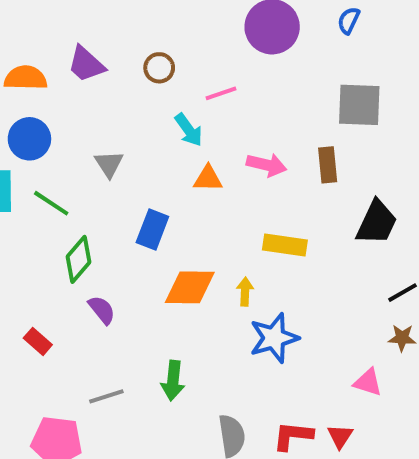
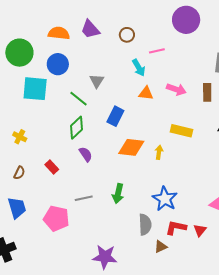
green line: (51, 203) -> (78, 99), moved
blue star: (274, 338) -> (165, 199), moved, turned -30

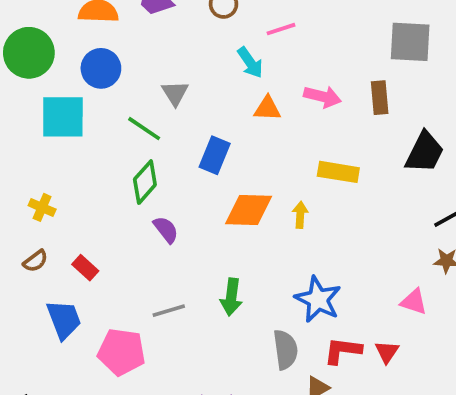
red rectangle: (52, 167) -> (85, 268), moved
brown semicircle: (19, 173) -> (35, 261), moved, turned 32
blue trapezoid: (17, 208) -> (64, 320), moved

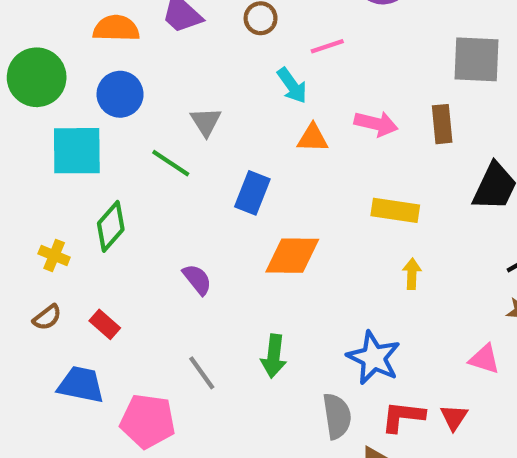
green diamond: (145, 182) -> (111, 226), moved
yellow arrow: (300, 215) -> (412, 274), moved
gray line: (169, 311) -> (202, 373), turned 72
blue trapezoid: (64, 320) -> (81, 385), turned -57

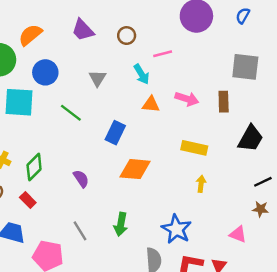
orange semicircle: (116, 28) -> (30, 35), moved, turned -45
gray triangle: (206, 122) -> (97, 78), moved
green diamond: (111, 226) -> (34, 167), moved

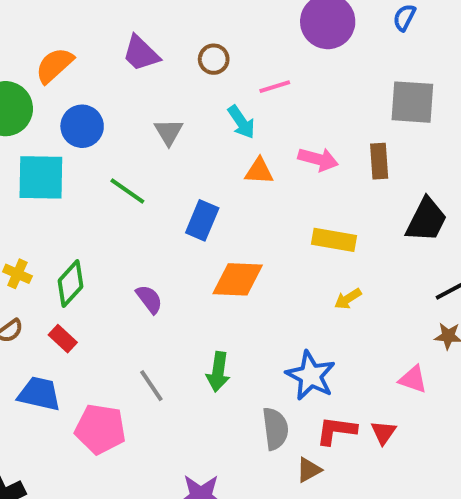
yellow arrow: (201, 184) -> (348, 299), turned -126

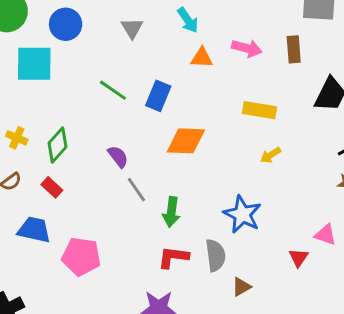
green line: (127, 191) -> (113, 90), moved
pink triangle: (413, 379) -> (325, 235), moved
gray line: (151, 386) -> (136, 190), moved
red L-shape: (336, 431) -> (173, 257), moved

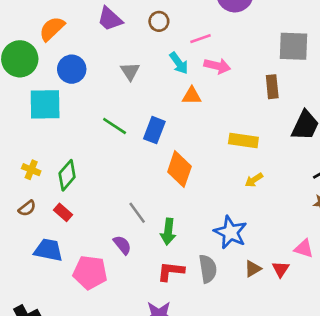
pink arrow: (247, 48) -> (217, 66), moved
orange diamond: (186, 141) -> (179, 169), turned -72
purple semicircle: (118, 157) -> (122, 245), moved
brown triangle: (241, 287) -> (253, 269), moved

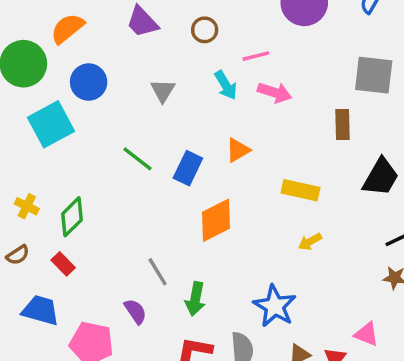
orange triangle: (192, 96) -> (238, 150), moved, turned -36
cyan square: (45, 104) -> (51, 124), turned -32
orange diamond: (179, 169) -> (216, 220), turned 40

